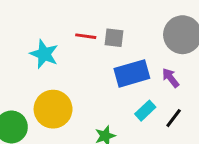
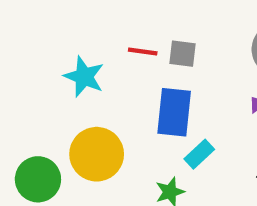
blue rectangle: (132, 73) -> (174, 112), moved, turned -68
cyan rectangle: (145, 111) -> (199, 154), moved

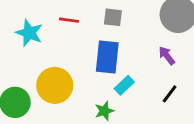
red line: (143, 51) -> (69, 20), moved
cyan star: (84, 77) -> (29, 33), moved

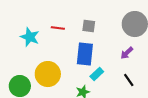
purple arrow: (167, 56) -> (127, 53), turned -96
black line: (170, 94) -> (129, 80), turned -72

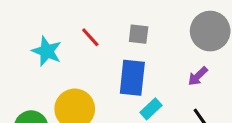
red line: (58, 28) -> (90, 37), turned 40

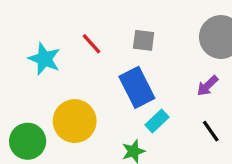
blue rectangle: (132, 78) -> (137, 87), turned -33

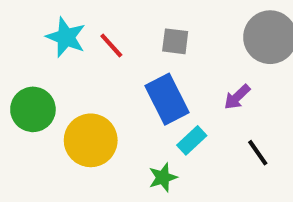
cyan star: (44, 59) -> (66, 37), moved
purple arrow: (207, 86) -> (237, 97), moved
green circle: (28, 141) -> (33, 109), moved

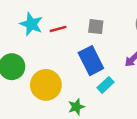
red line: (111, 45) -> (58, 29), turned -63
green star: (163, 177) -> (76, 107), moved

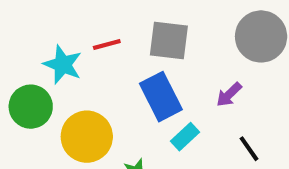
cyan star: (31, 24) -> (63, 65), moved
gray square: (96, 27) -> (169, 40), size x1.5

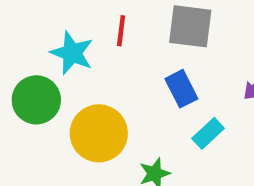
red line: (107, 45) -> (121, 31), turned -68
blue rectangle: (161, 97) -> (181, 89), size x0.7

